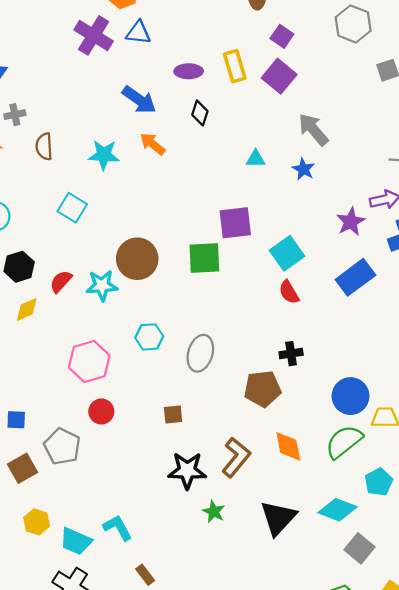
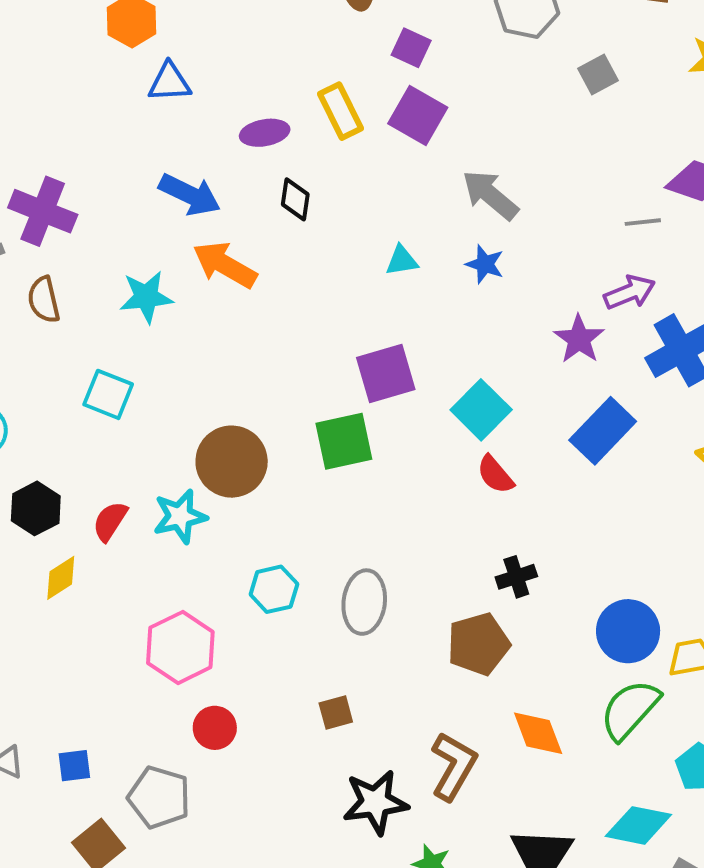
purple cross: (94, 35) -> (43, 211), moved
orange arrow: (153, 144) -> (225, 265), size x1.4

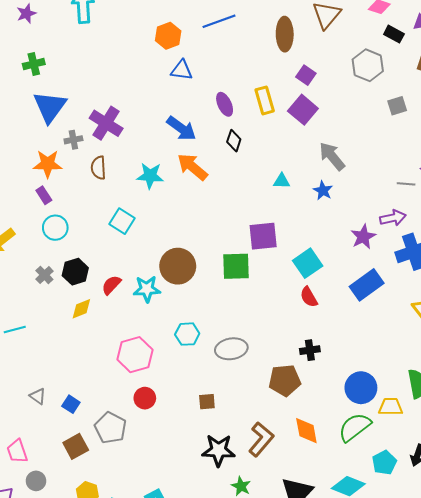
purple ellipse: (265, 133) -> (225, 104), turned 65
gray ellipse: (364, 602) -> (231, 349), turned 64
blue square: (74, 766) -> (71, 404), turned 30

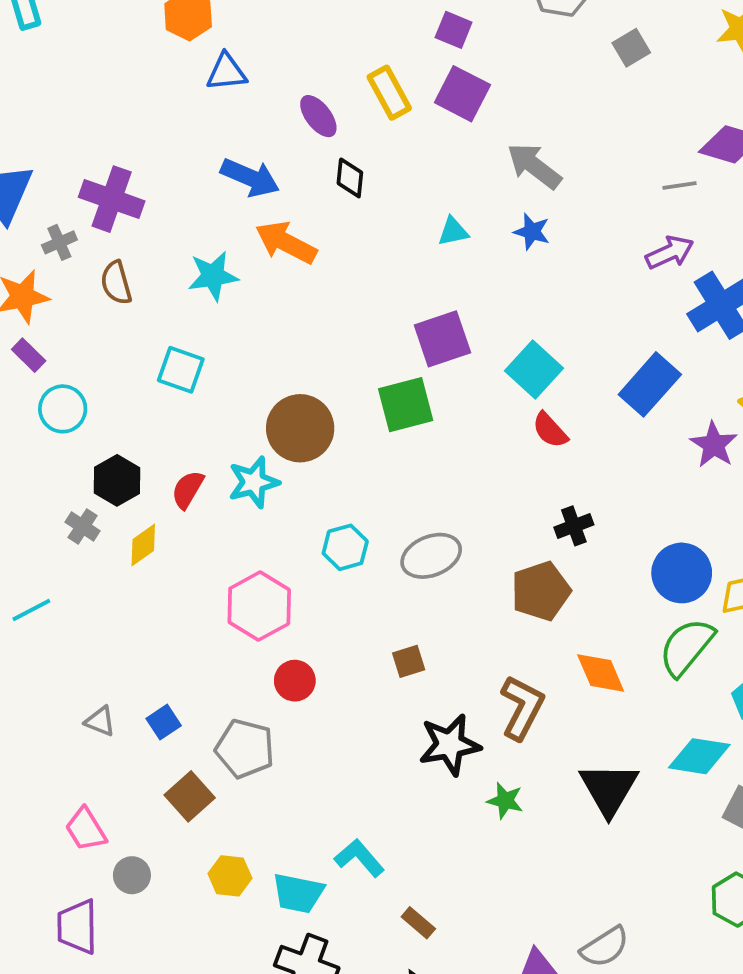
purple star: (363, 237) -> (714, 445), moved
gray cross: (44, 275) -> (83, 526), moved
blue square: (71, 404) -> (164, 722), turned 36

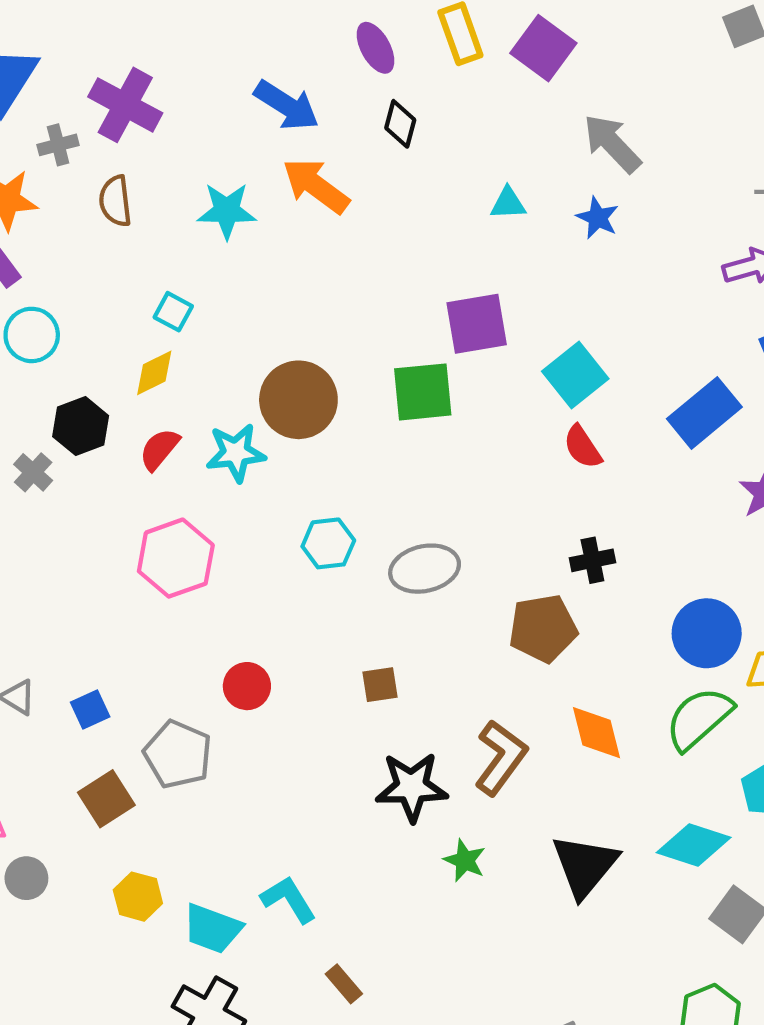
cyan square: (181, 370) -> (173, 312), size x0.7
yellow diamond: (143, 545) -> (154, 373), moved
pink hexagon: (259, 606) -> (176, 558), moved

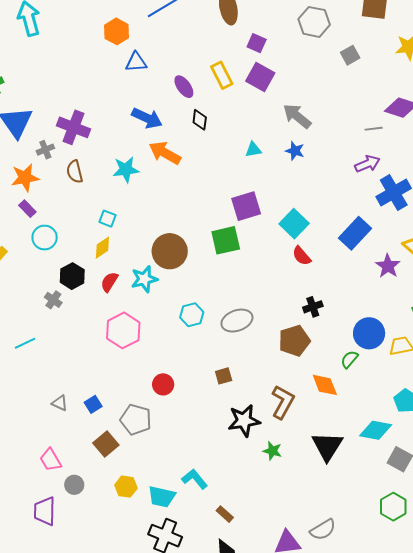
green semicircle: (699, 718) -> (349, 359), moved, size x0.6

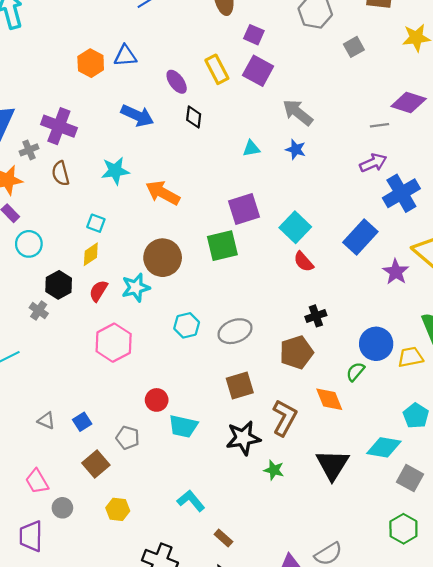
orange hexagon: (117, 31) -> (91, 63), moved
orange arrow: (165, 153) -> (163, 193), moved
brown square: (224, 376) -> (240, 386), moved, size x1.5
gray pentagon: (136, 420) -> (128, 438), size x0.7
cyan trapezoid: (162, 497) -> (183, 426), moved

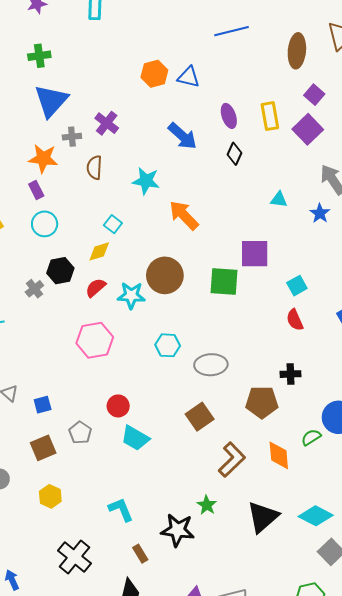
purple cross: (59, 126) -> (107, 123), size x0.7
cyan square: (295, 227) -> (297, 286), size x0.7
brown square: (240, 386) -> (200, 417), turned -36
black star: (243, 438) -> (178, 530), moved

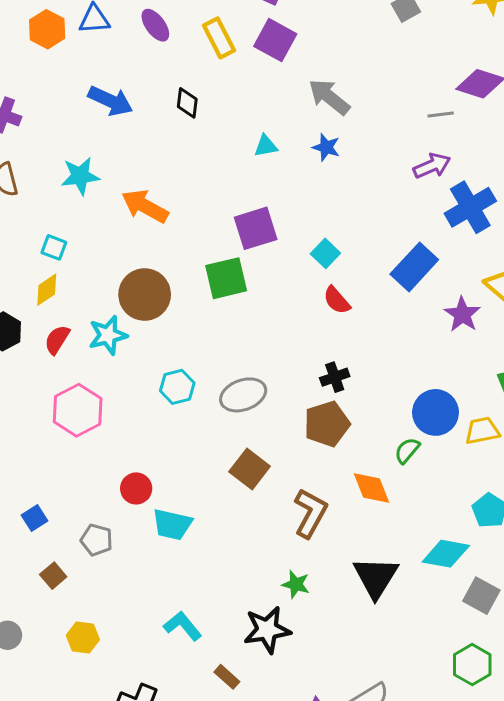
purple ellipse: (229, 116) -> (155, 25), moved
black cross: (290, 374) -> (335, 377), moved
brown square: (43, 448) -> (53, 576), size x0.7

